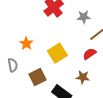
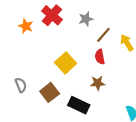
orange star: (26, 43) -> (26, 26), moved
red semicircle: (90, 54) -> (100, 57), turned -56

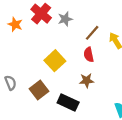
gray star: (86, 19) -> (65, 19), moved

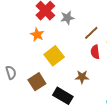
orange star: (15, 24) -> (37, 35), moved
red semicircle: (89, 55) -> (95, 52), moved

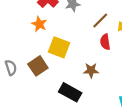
yellow square: (54, 56) -> (59, 47), turned -30
brown square: (37, 82) -> (38, 66), moved

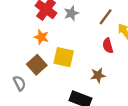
brown line: (100, 21) -> (106, 17), moved
brown square: (38, 66) -> (37, 65), moved

